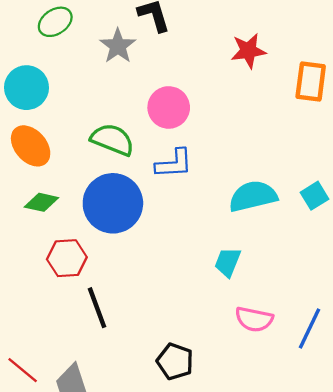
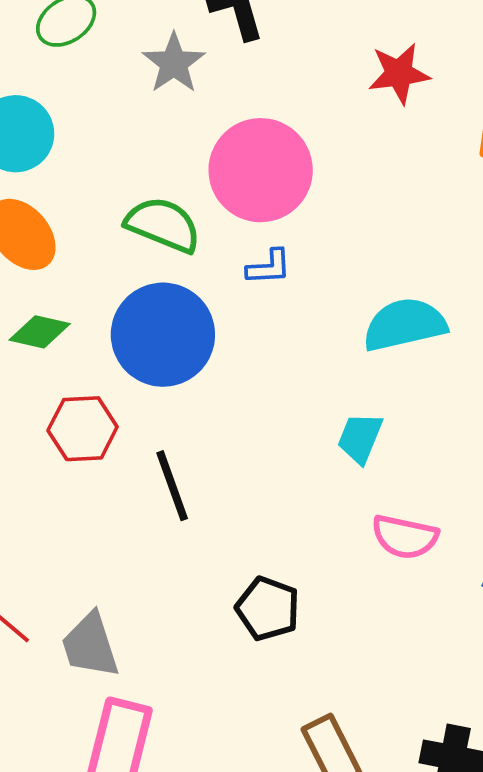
pink circle: (169, 107) -> (261, 170), size x1.4
blue L-shape: (174, 164) -> (269, 267), size x0.7
black line: (97, 308) -> (172, 486), moved

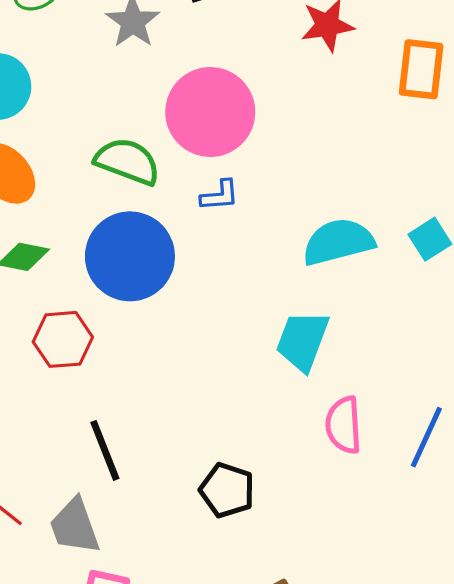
cyan trapezoid: (360, 438) -> (302, 341), size x1.4
black line: (172, 486) -> (105, 450), moved
pink semicircle: (405, 537) -> (344, 425), turned 76

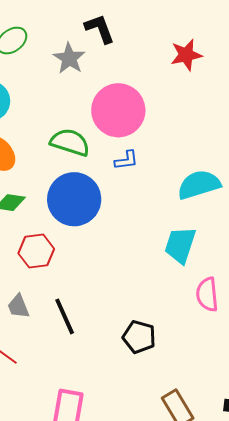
gray trapezoid: (75, 526) -> (18, 306), moved, size x0.7

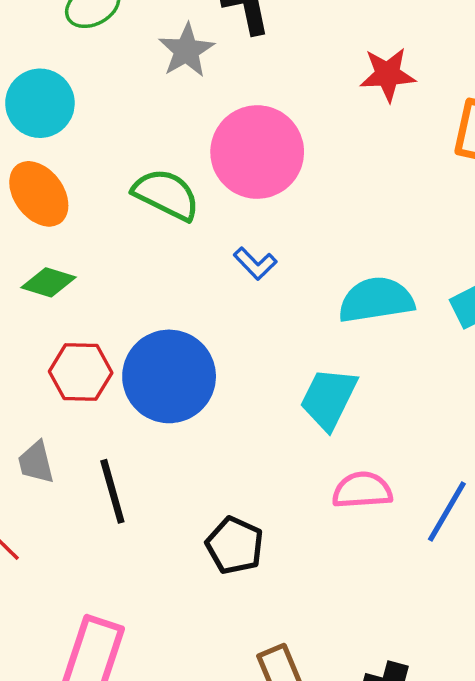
blue L-shape: (126, 160) -> (255, 263), moved, turned 45
blue circle: (74, 199) -> (169, 376), moved
pink semicircle: (207, 294) -> (362, 490), turned 84

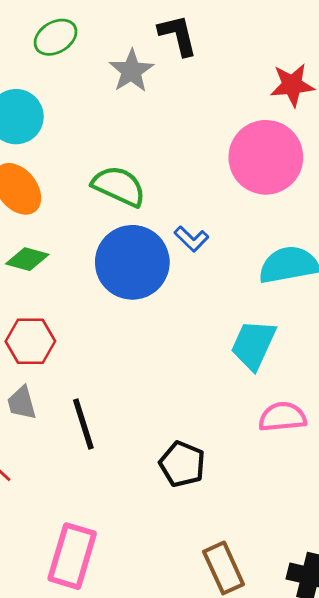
pink circle: (257, 152) -> (266, 157), moved
red hexagon: (81, 372) -> (30, 341), moved
blue circle: (169, 376) -> (132, 262), moved

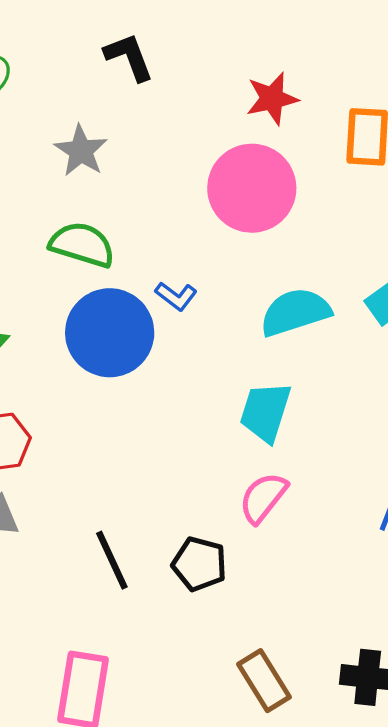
gray star: (131, 71) -> (81, 151), moved
pink semicircle: (282, 417) -> (263, 498), moved, turned -39
black line: (83, 424) -> (112, 560), moved

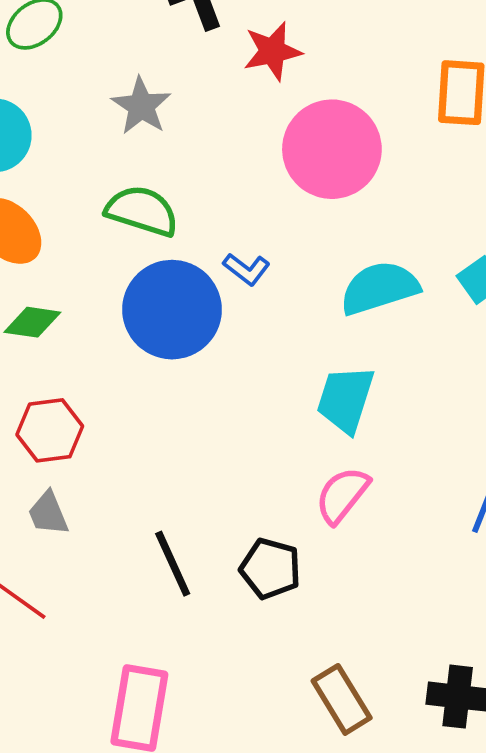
red star: (272, 99) -> (272, 51), moved

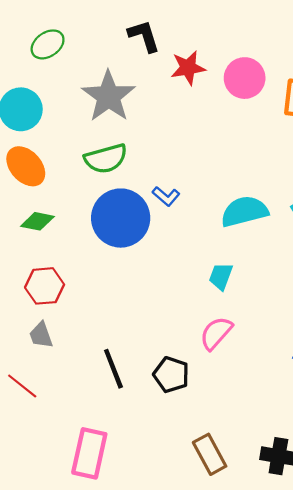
gray star: (141, 106) -> (109, 96), size x1.5
pink circle: (332, 149) -> (245, 78), moved, size x0.7
green semicircle: (142, 211) -> (106, 159), turned 144
cyan trapezoid: (345, 399) -> (221, 276), size x0.7

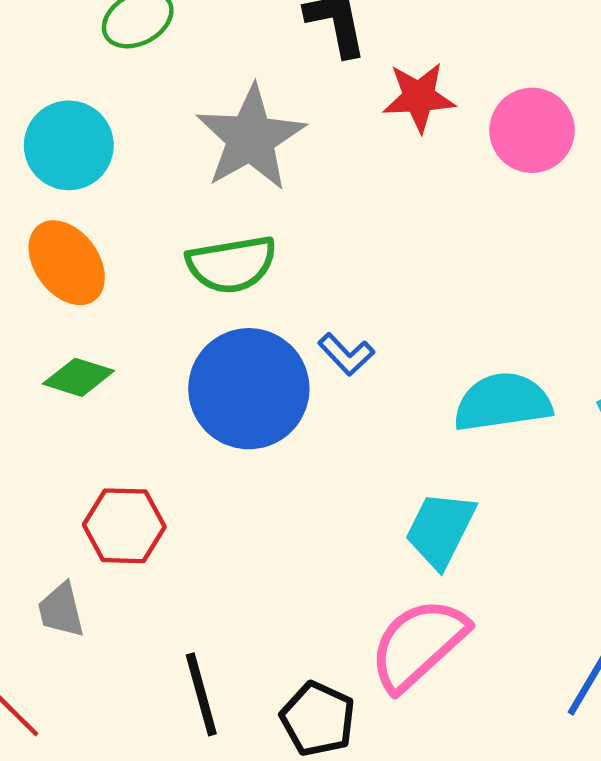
cyan trapezoid: (221, 276) -> (440, 530), size x1.4
red hexagon: (45, 286) -> (124, 526), moved
pink semicircle: (216, 333) -> (418, 644), size x1.4

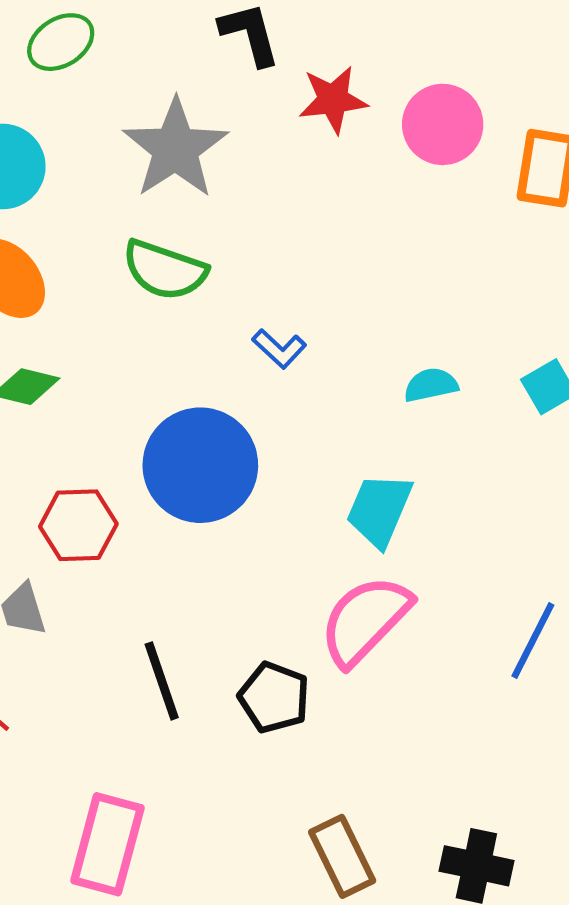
green semicircle: (232, 264) -> (165, 270), turned 32
blue circle: (249, 389) -> (200, 465), moved
cyan semicircle: (503, 402) -> (431, 385), size x0.6

